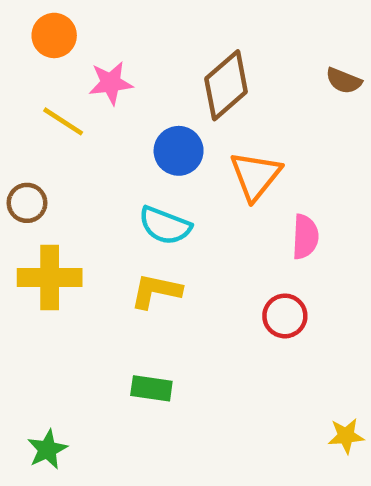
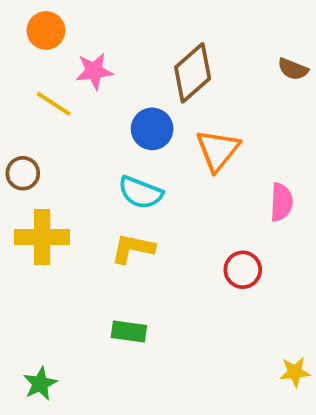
pink semicircle: (305, 237) -> (281, 202), moved

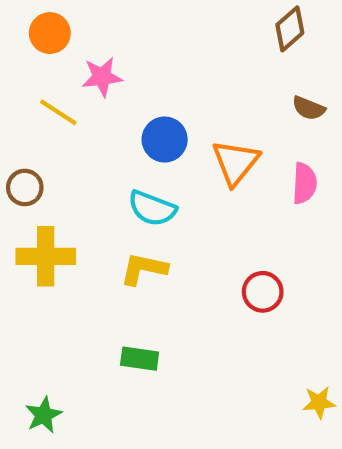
brown semicircle: (293, 69) -> (309, 108), moved
brown diamond: (193, 73) -> (290, 29), moved, size x0.7
pink semicircle: (281, 202) -> (304, 183), moved

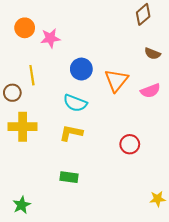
orange circle: (50, 33) -> (25, 28), moved
yellow line: (58, 112) -> (32, 75), moved, turned 48
pink semicircle: (304, 183) -> (150, 91), turned 66

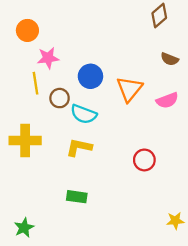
pink star: (50, 38) -> (48, 58), moved
brown circle: (12, 93) -> (60, 98), moved

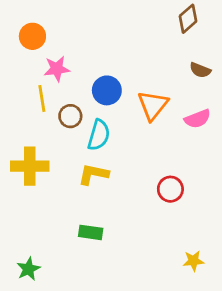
cyan semicircle: (84, 114) -> (99, 135), turned -95
yellow star: (175, 221) -> (193, 261), moved

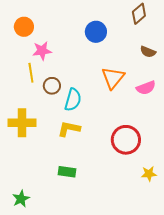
blue circle: (107, 90) -> (96, 32), moved
red circle: (170, 189) -> (126, 140), size x1.5
yellow star: (193, 261) -> (149, 174), moved

